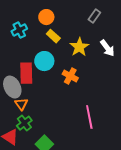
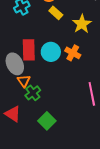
cyan circle: (44, 61) -> (51, 52), moved
green cross: (24, 123) -> (33, 93), moved

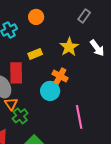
yellow rectangle: (56, 13) -> (35, 54), moved, turned -64
cyan circle: (51, 52) -> (50, 91), moved

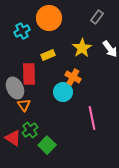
orange circle: (36, 17) -> (49, 18), size x1.6
green cross: (20, 116) -> (30, 130), moved

